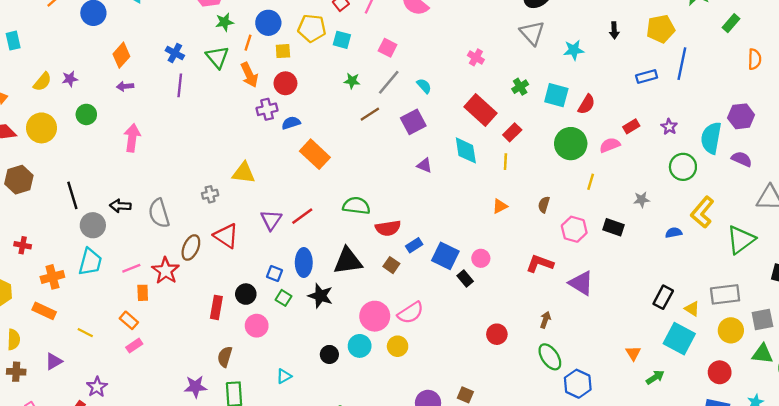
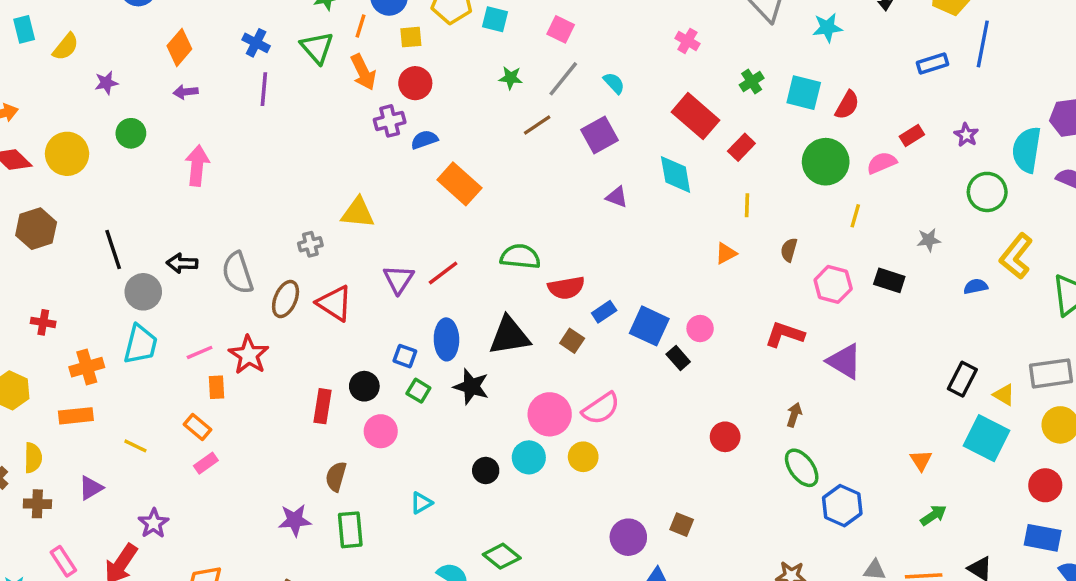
yellow semicircle: (42, 82) -> (66, 47), moved
yellow line: (505, 162) -> (747, 205), moved
brown ellipse: (191, 248) -> (286, 299), moved
orange rectangle: (44, 311) -> (76, 416), turned -30
green arrow: (655, 377) -> (933, 515), moved

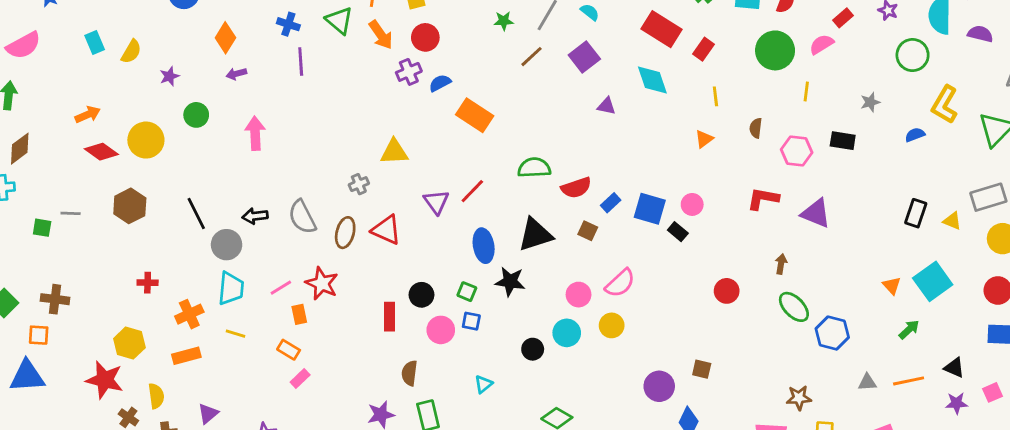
blue square: (405, 356) -> (471, 321), moved
pink circle: (550, 414) -> (579, 295), size x0.7
cyan square: (987, 438) -> (933, 281), moved, turned 36
yellow line: (135, 446) -> (236, 334), moved

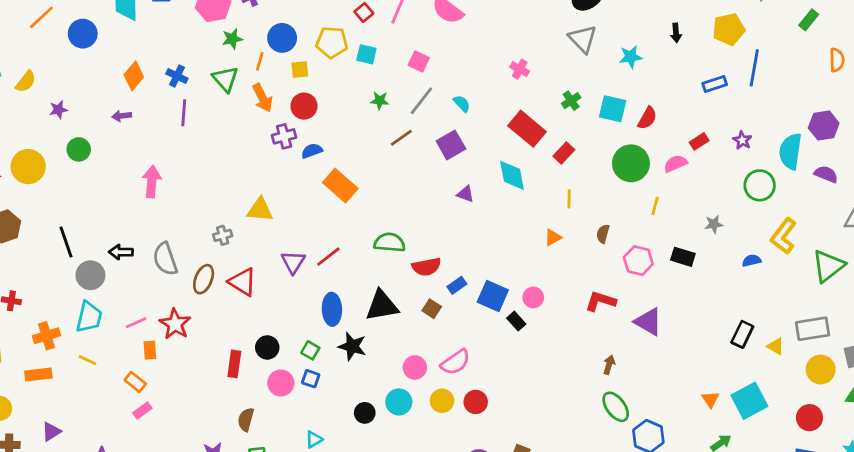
orange diamond: (225, 38) -> (134, 76), moved
pink arrow: (255, 133) -> (152, 182), moved
red circle: (727, 291) -> (476, 402), moved

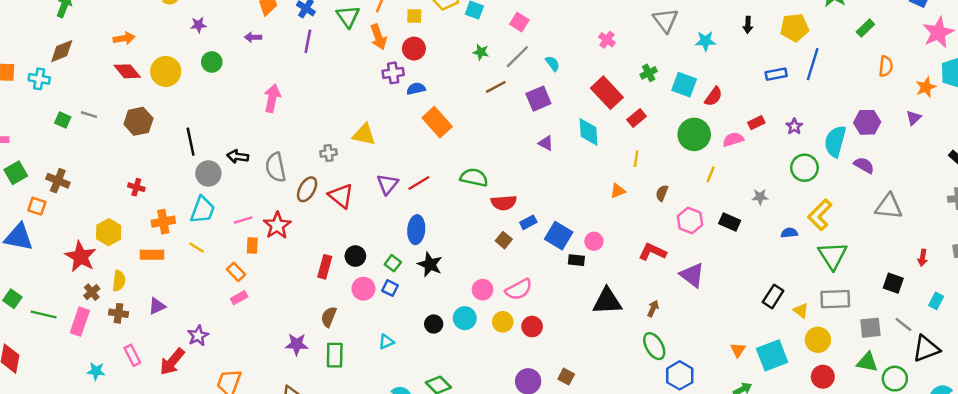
green triangle: (828, 266) -> (833, 255), moved, turned -32
black triangle: (382, 306) -> (607, 301), moved
black rectangle: (516, 321) -> (576, 260), turned -49
yellow circle: (821, 369) -> (818, 340), moved

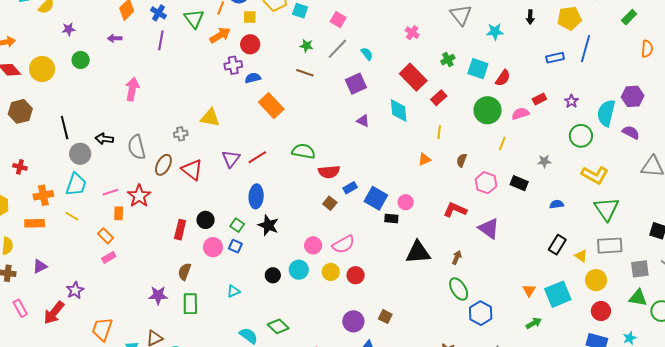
orange arrow: (378, 37) -> (220, 35), turned -100
brown line: (496, 87) -> (305, 73), moved, turned 48
yellow L-shape: (820, 215) -> (595, 175), turned -104
blue semicircle: (789, 233) -> (557, 204), moved

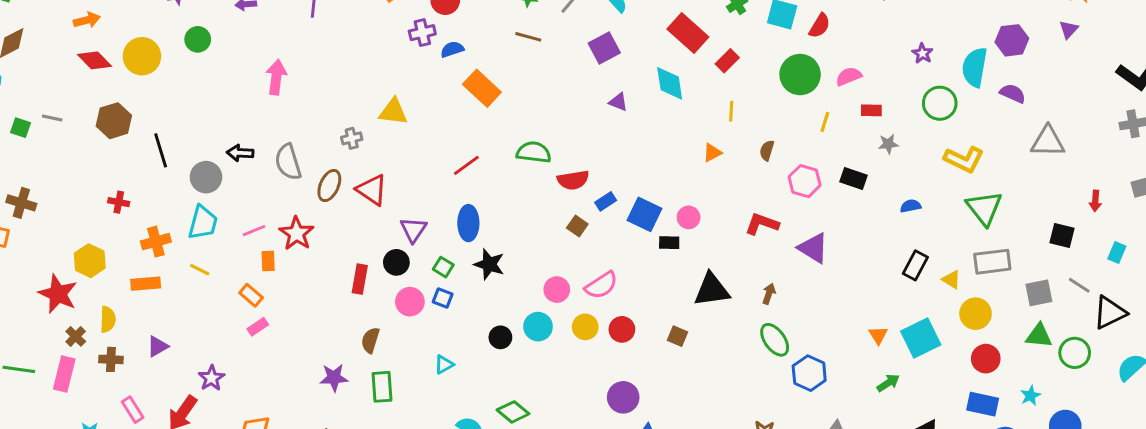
red rectangle: (539, 99) -> (871, 110), moved, turned 32
black line: (65, 127) -> (161, 150), moved
purple triangle: (231, 159) -> (413, 230), moved
brown square: (385, 317) -> (678, 336), moved

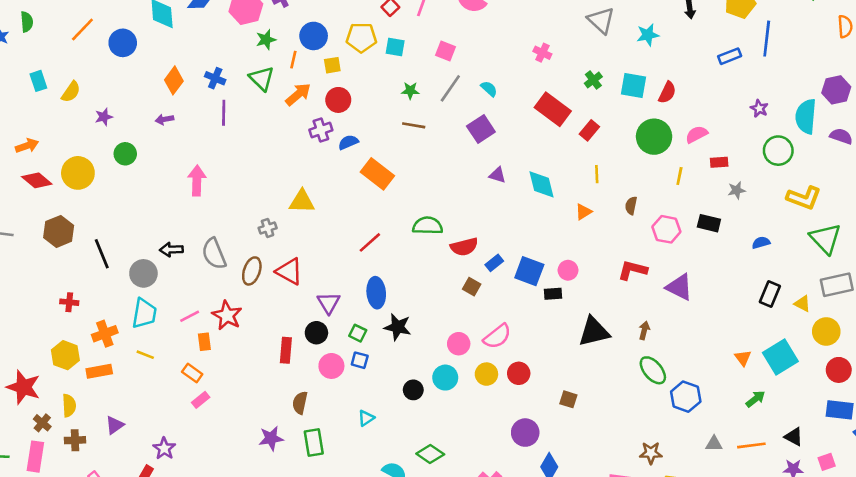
cyan diamond: (670, 83) -> (542, 184), moved
yellow hexagon: (90, 261) -> (65, 355), moved
brown square: (678, 336) -> (568, 399), moved

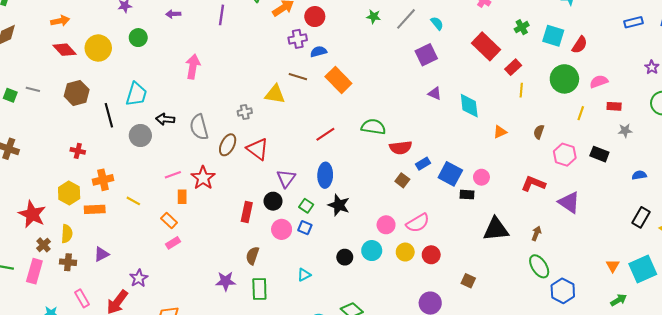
brown line: (414, 125) -> (298, 77), moved
yellow line: (597, 174) -> (521, 90), moved
cyan trapezoid: (144, 313) -> (136, 94), moved

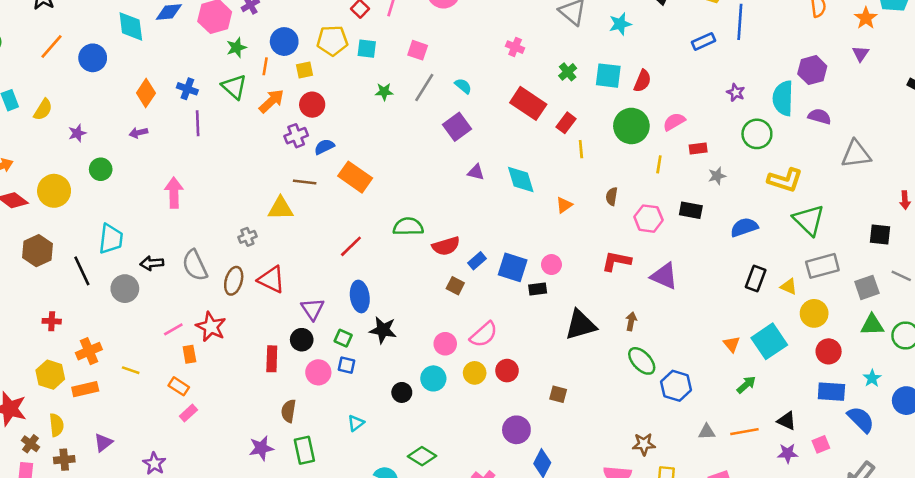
blue semicircle: (639, 175) -> (744, 227), size x1.5

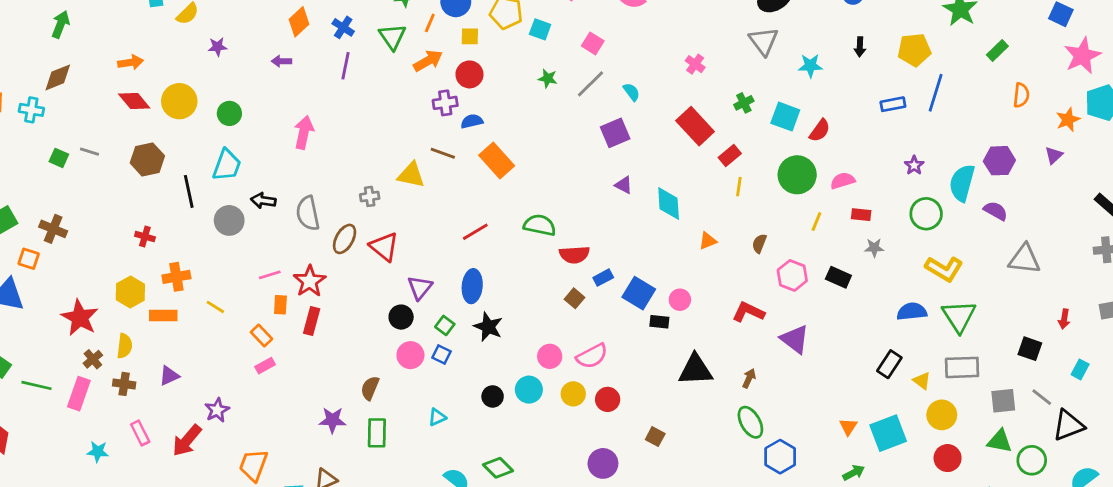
green circle: (101, 169) -> (229, 113), moved
blue semicircle: (744, 227) -> (912, 311), moved
red rectangle: (272, 359) -> (312, 321), moved

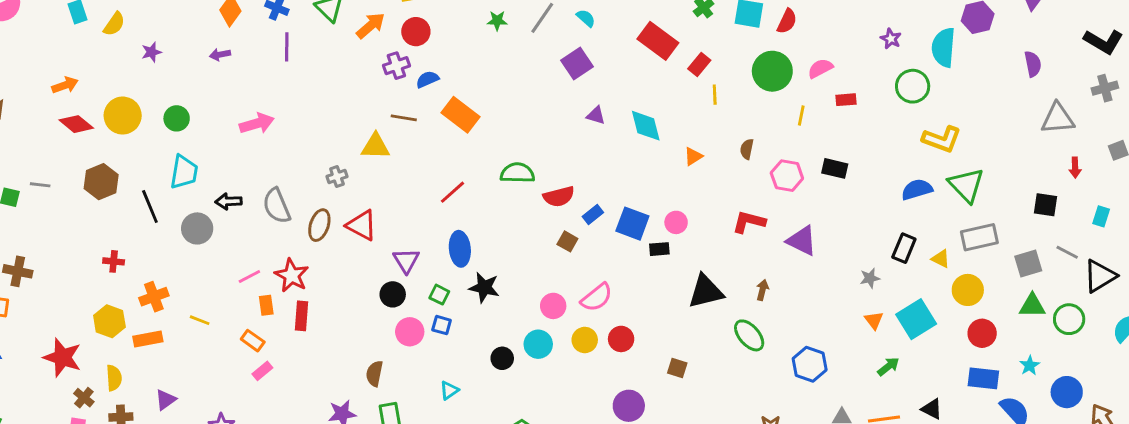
pink arrow: (304, 132) -> (257, 123), turned 72
purple semicircle: (996, 211) -> (1033, 64), moved, turned 60
gray star: (874, 248) -> (870, 278), moved
gray triangle: (1024, 259) -> (1058, 119), moved
green ellipse: (750, 422) -> (749, 335), moved

